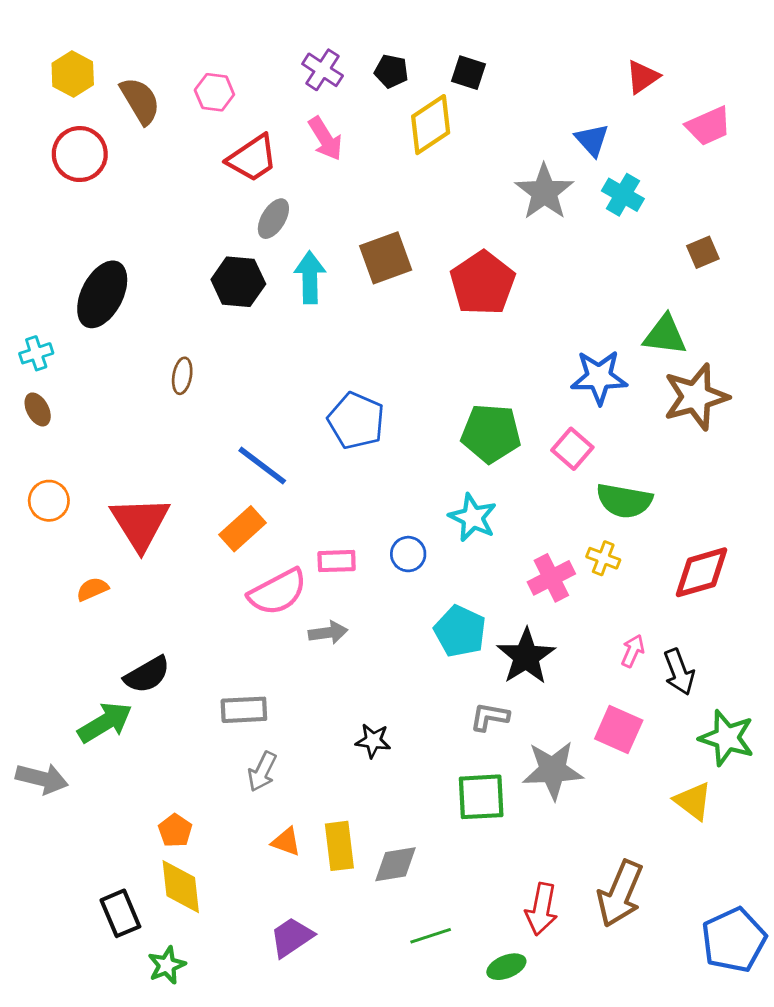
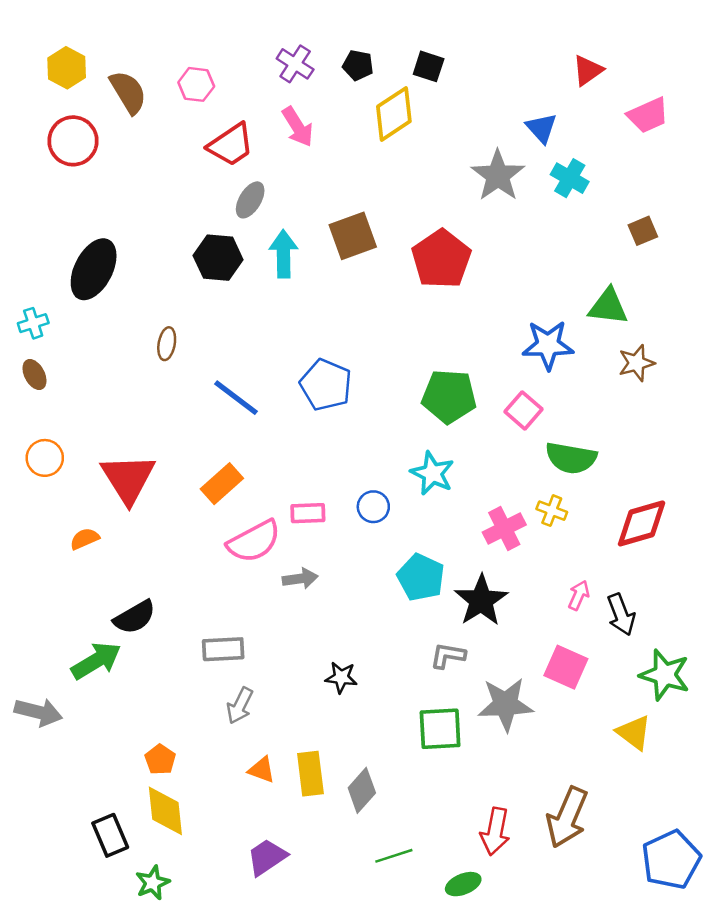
brown star: (696, 397) -> (636, 363), size x0.6
blue line: (262, 466) -> (236, 398), moved
gray diamond: (396, 864) -> (362, 790), turned -39

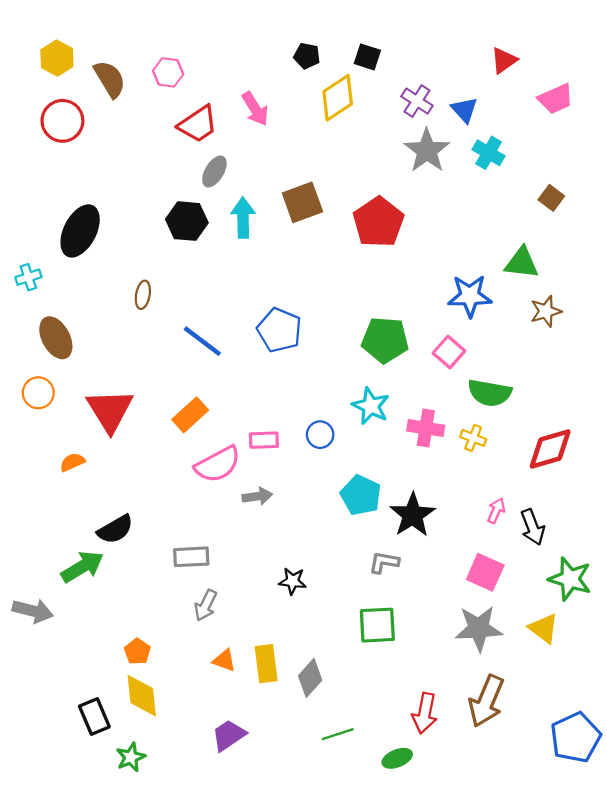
purple cross: (295, 64) -> (417, 101), moved
brown square: (643, 231) -> (551, 198), turned -30
brown ellipse: (34, 375) -> (56, 338), moved, size x1.6
pink cross: (504, 529) -> (426, 428), moved, turned 36
gray star: (506, 704) -> (479, 628), moved

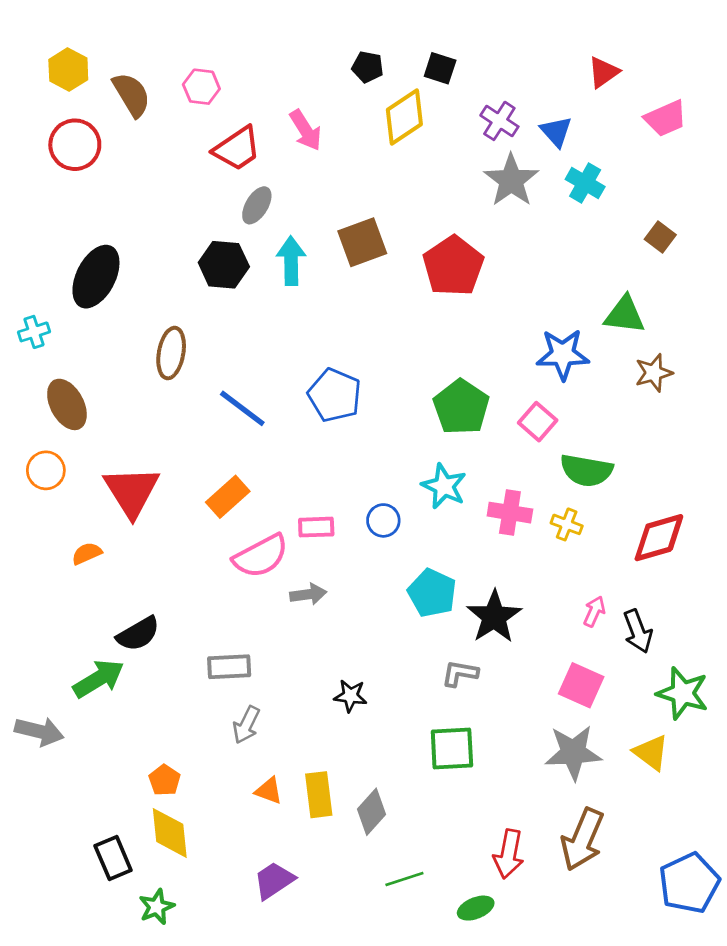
brown ellipse: (143, 295) -> (171, 353), size x1.5
green pentagon: (385, 340) -> (461, 407), turned 30

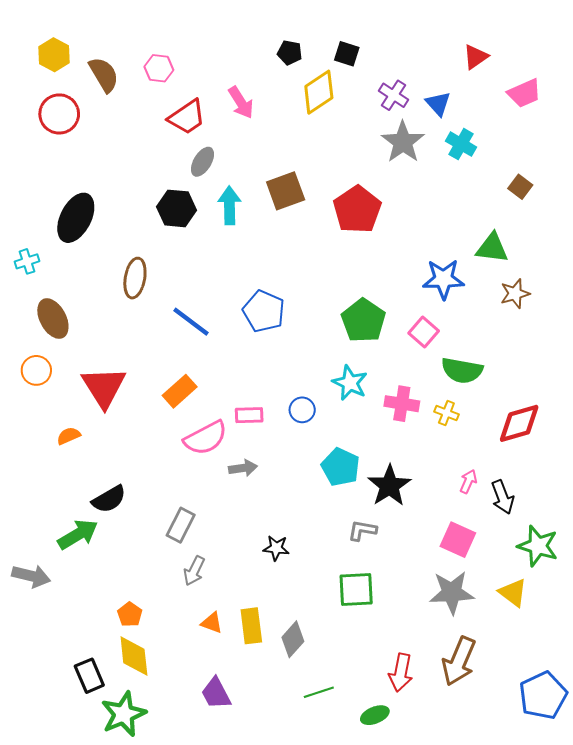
gray rectangle: (229, 667) -> (181, 525), turned -60
purple trapezoid: (274, 880) -> (216, 693), turned -84
green star: (157, 907) -> (124, 714), size x1.6

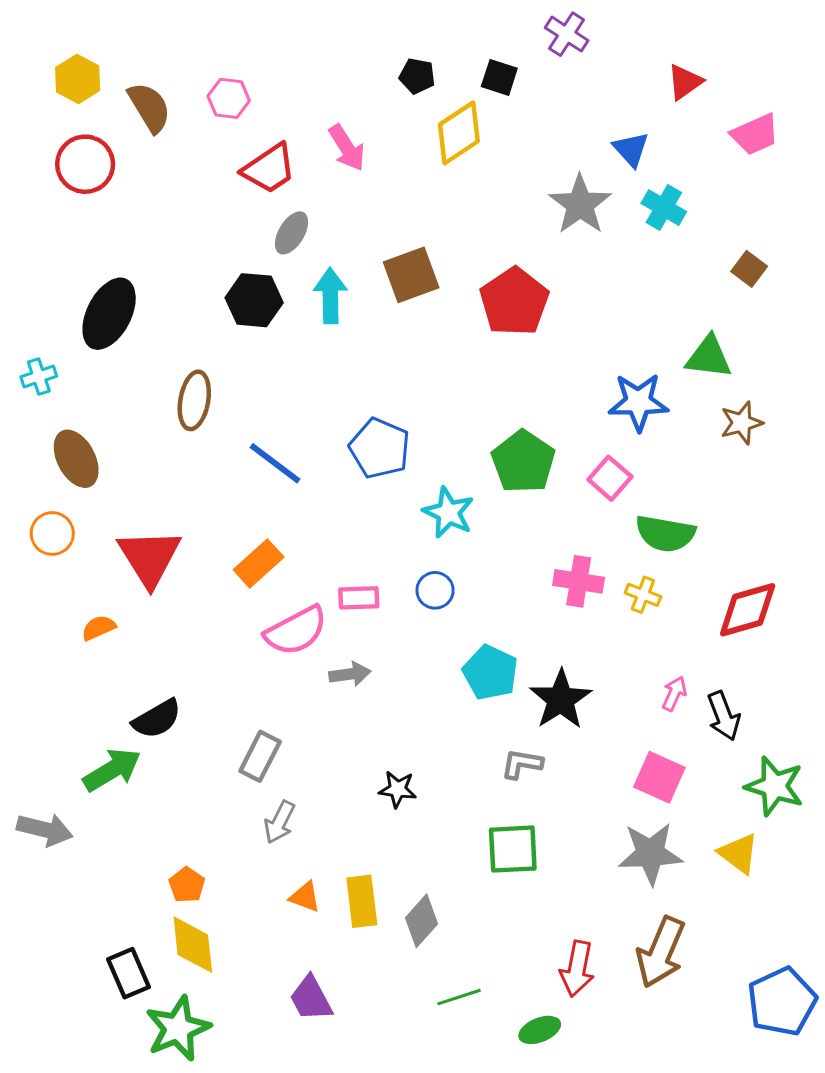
purple cross: (394, 95) -> (567, 34), moved
cyan star: (350, 383) -> (448, 513), moved

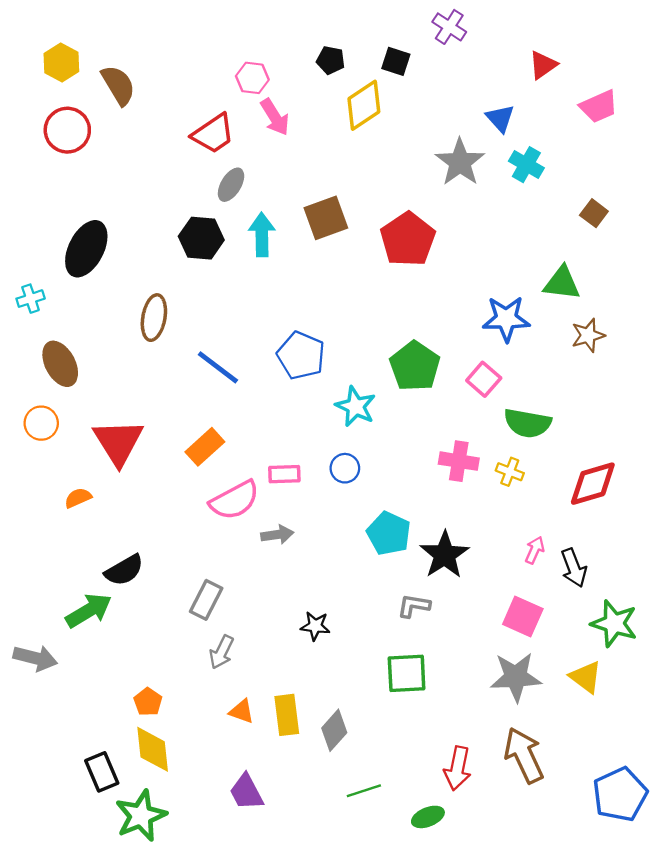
pink hexagon: (229, 98) -> (252, 78), moved
brown arrow: (661, 952) -> (524, 755), turned 132

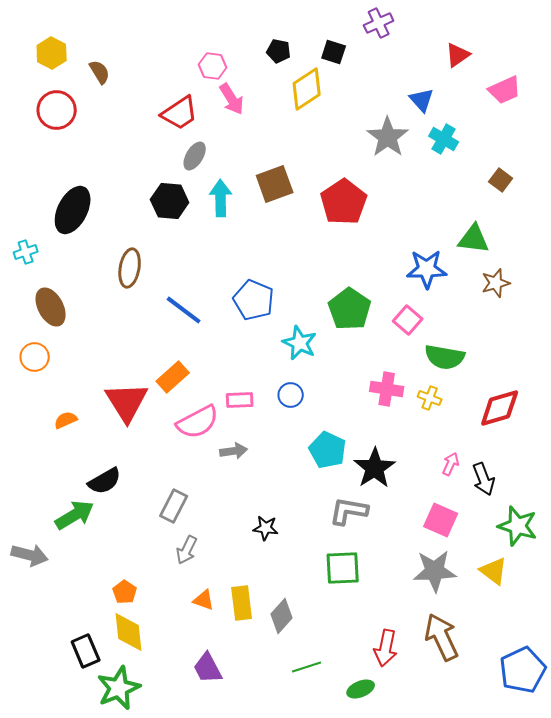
purple cross: (449, 27) -> (379, 23), turned 32
brown semicircle: (118, 85) -> (100, 72), size x0.7
red triangle: (118, 442) -> (127, 402), moved
gray L-shape: (414, 606) -> (349, 511), size x1.4

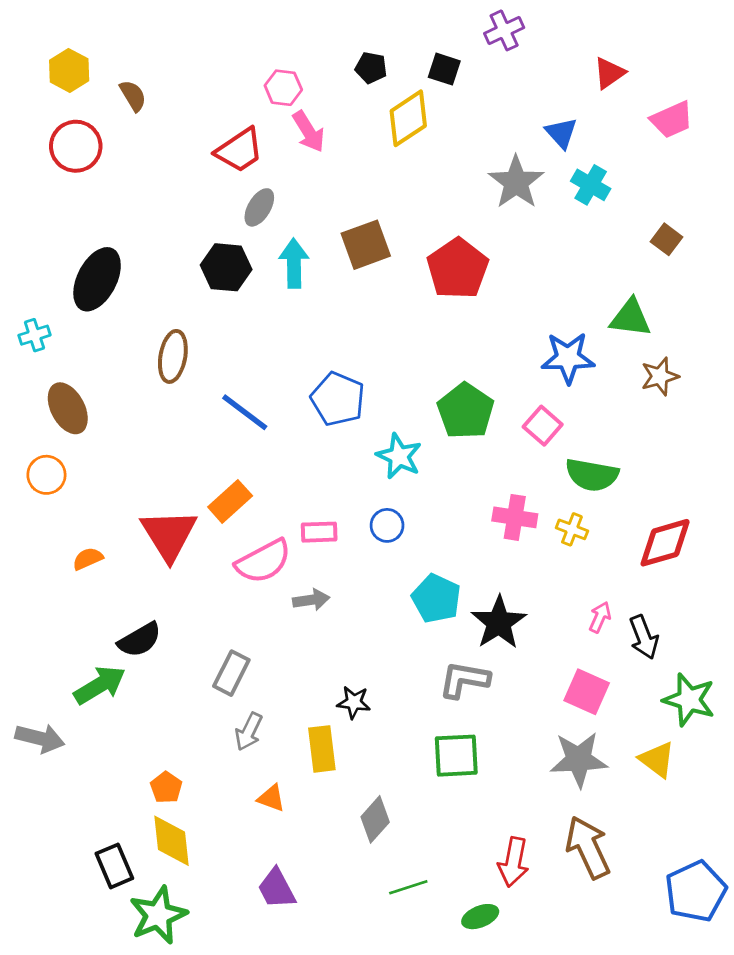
yellow rectangle: (242, 603) -> (322, 749), moved

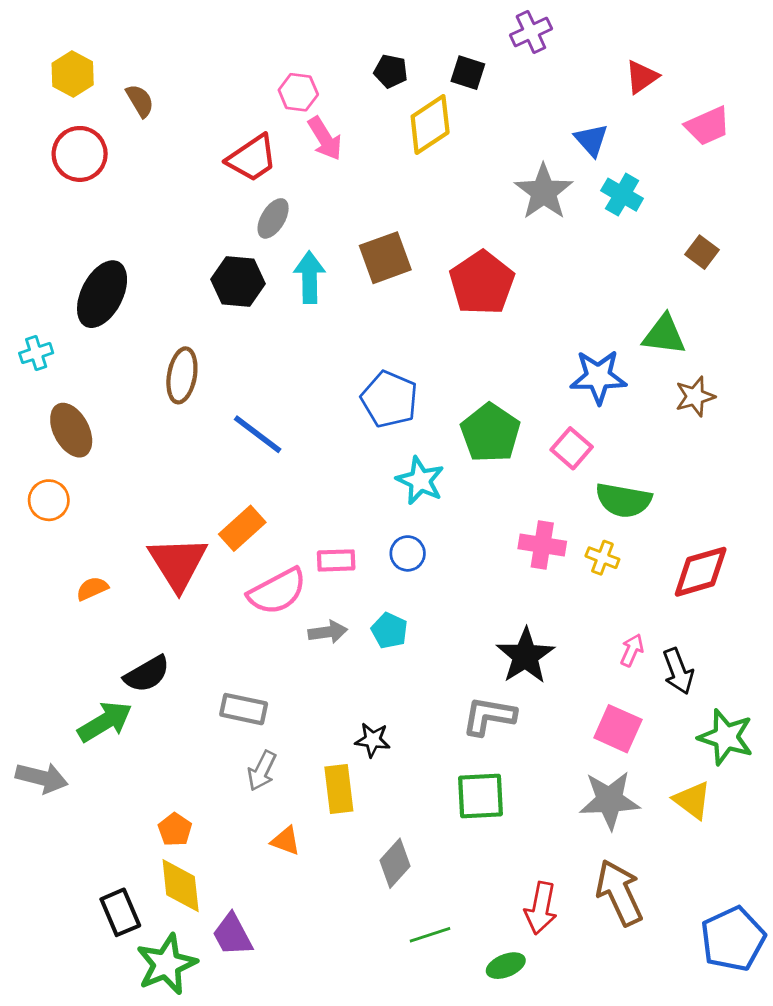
blue pentagon: (338, 399) -> (389, 399), moved
cyan pentagon: (436, 599) -> (389, 631), moved, size x0.7
gray rectangle: (231, 673) -> (244, 709), turned 75
purple trapezoid: (277, 889) -> (232, 935), moved

